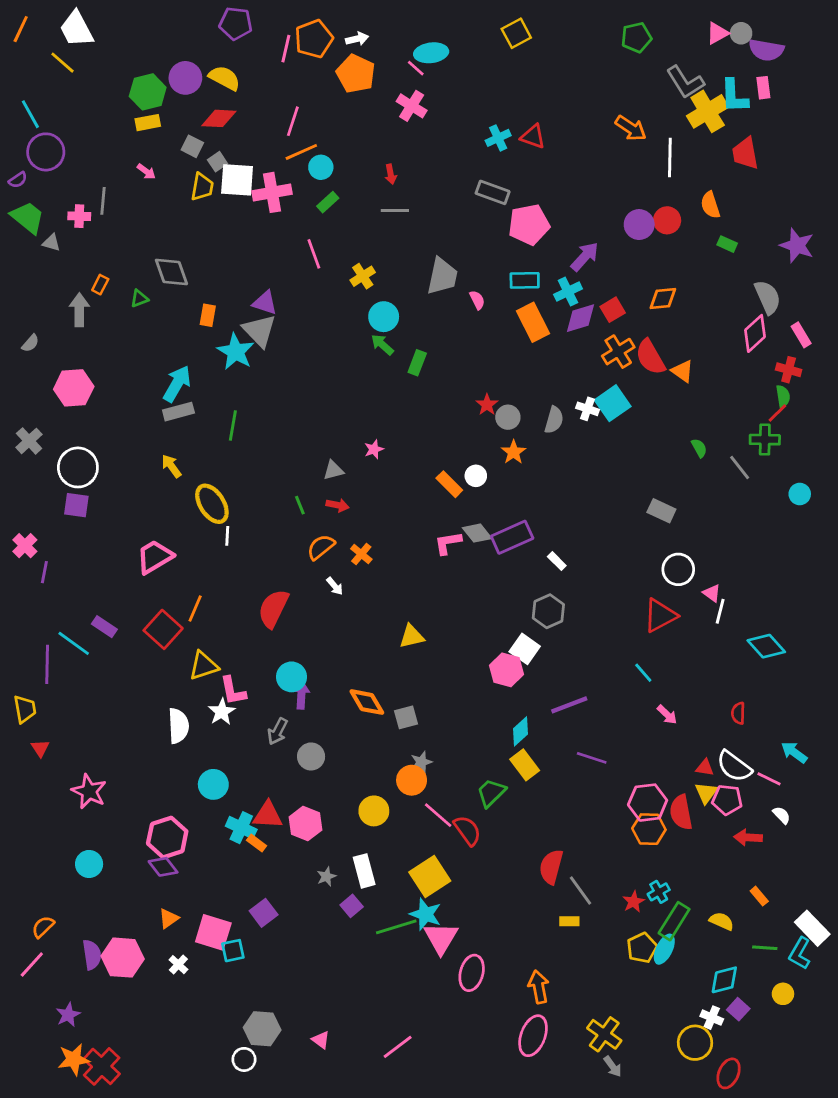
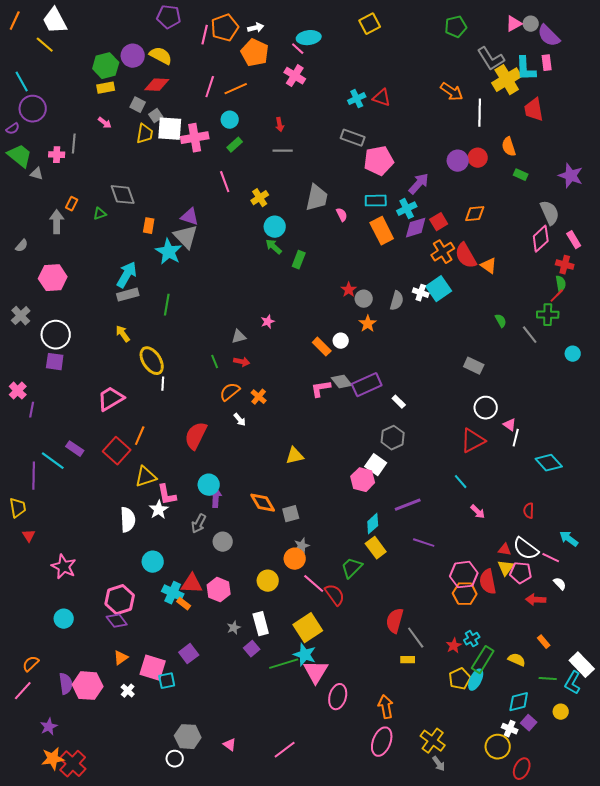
purple semicircle: (766, 50) -> (549, 36), turned 35
orange line: (301, 152) -> (236, 89), moved

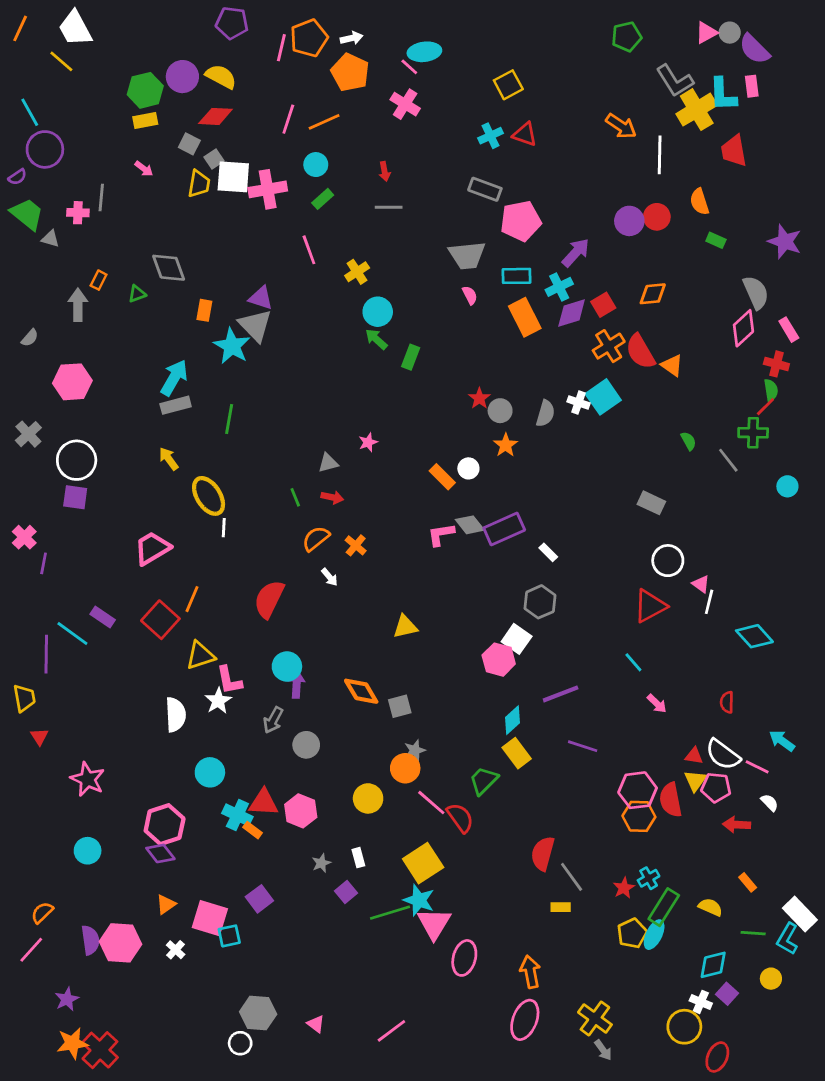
yellow square: (370, 24) -> (508, 85), moved
gray trapezoid: (317, 198) -> (467, 255), moved, turned 72
white rectangle: (261, 624) -> (358, 858), size x0.6

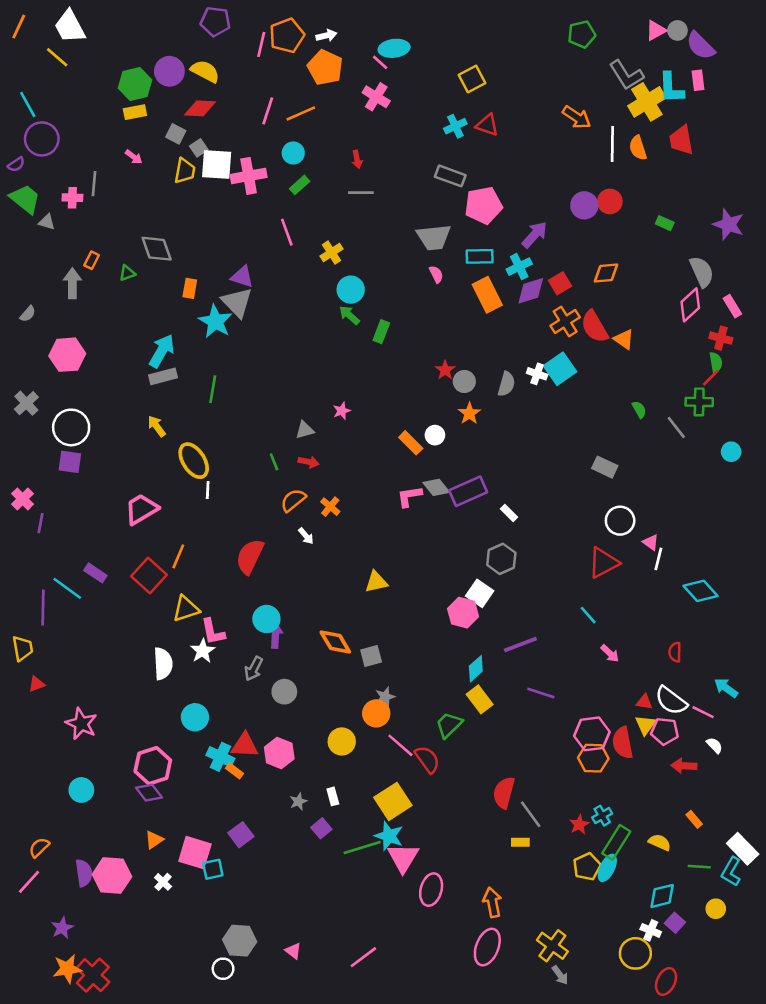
orange semicircle: (699, 202) -> (638, 148), moved
red triangle: (39, 737) -> (37, 684), turned 42

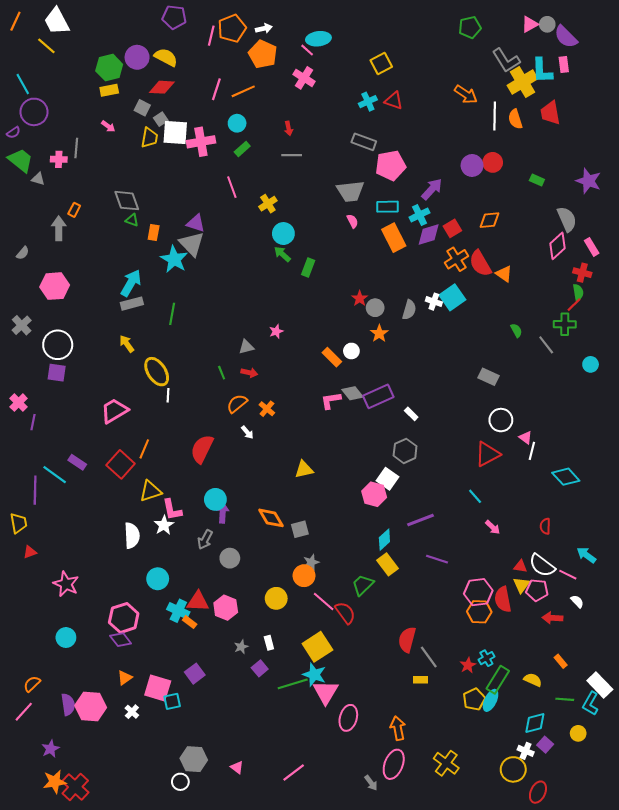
green triangle: (127, 273) -> (132, 220), moved, turned 40
gray arrow: (560, 975) -> (371, 783), moved

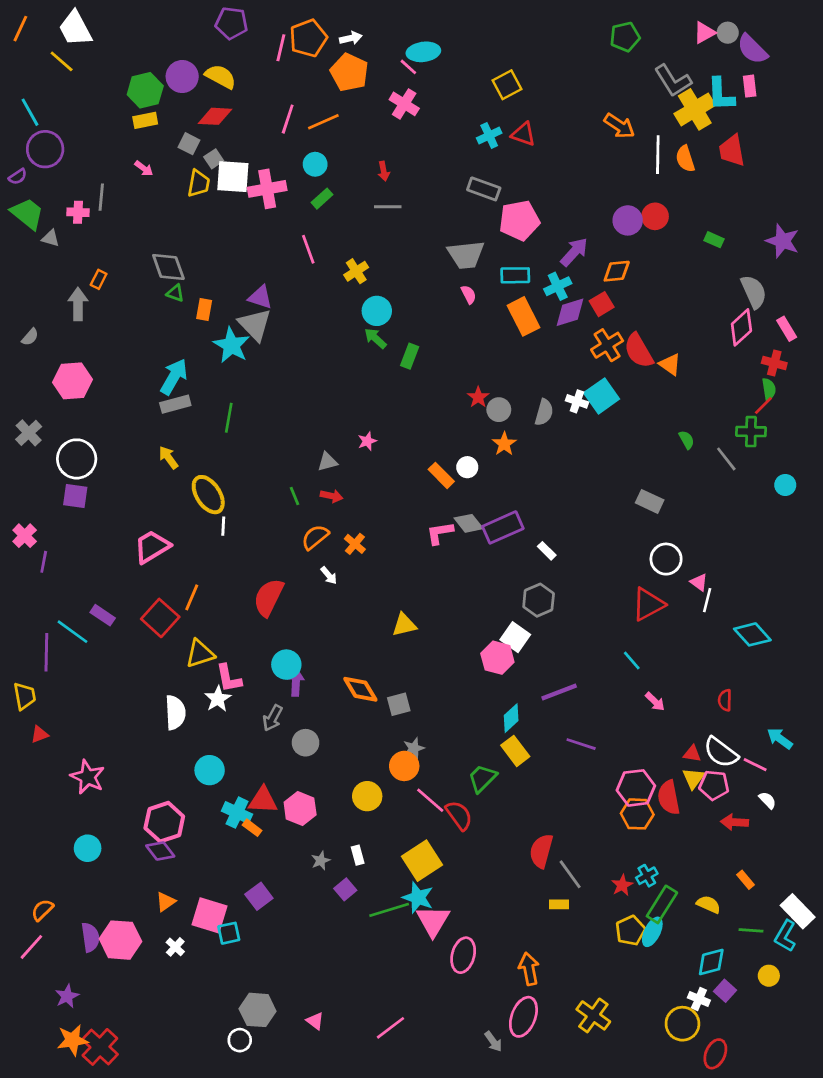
orange diamond: (490, 220) -> (617, 271), moved

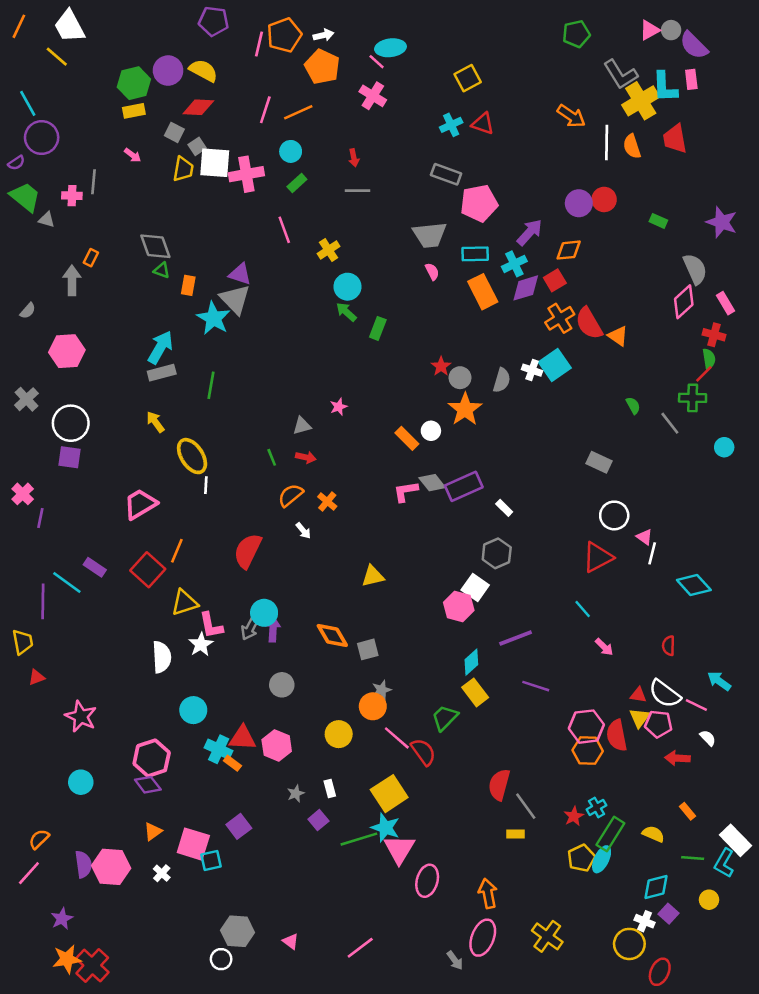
orange star: (504, 444) -> (465, 409), size x1.5
gray arrow: (273, 718) -> (250, 628), moved

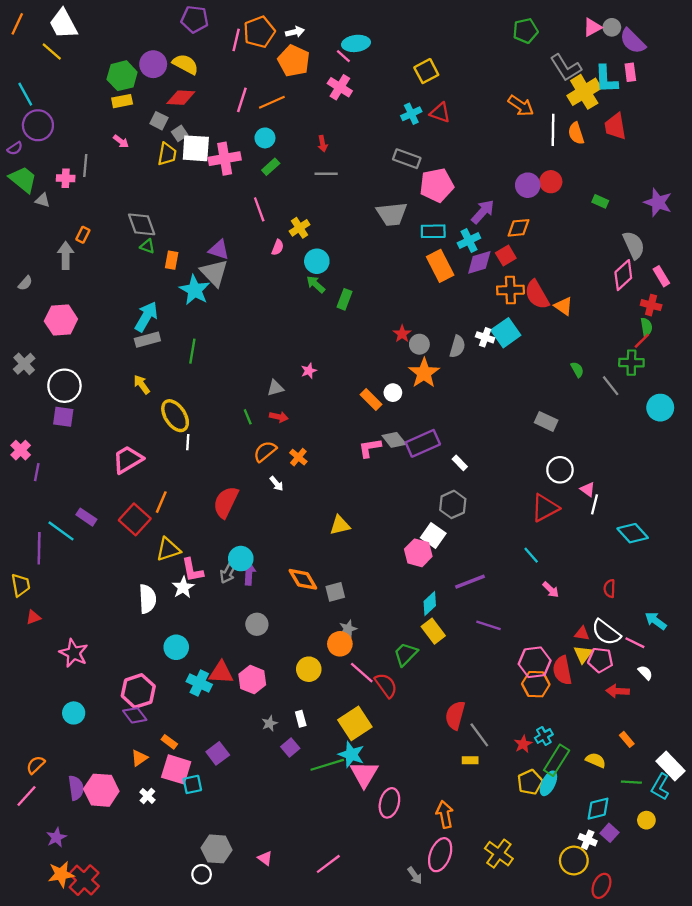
pink semicircle: (432, 272) -> (278, 247), moved, turned 49
orange cross: (560, 318) -> (510, 290), turned 30
cyan circle: (724, 447) -> (660, 408), size x1.5
orange rectangle: (232, 763) -> (169, 742), moved

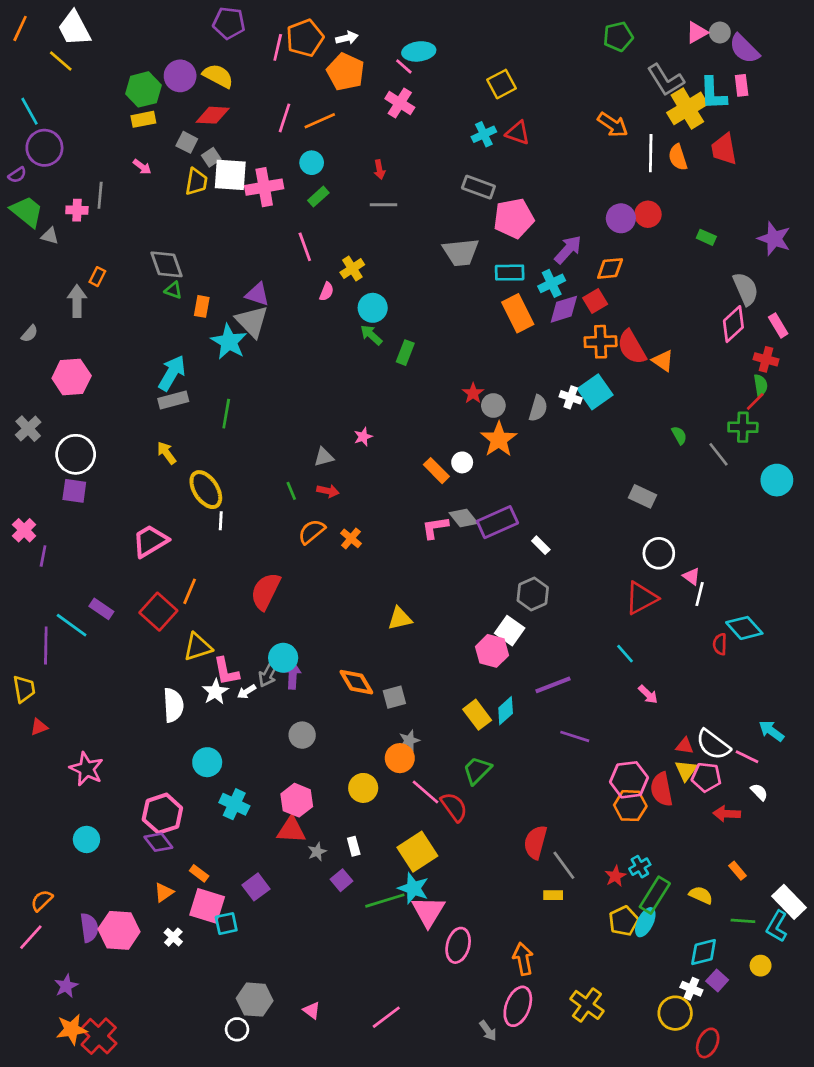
white arrow: (276, 484) -> (247, 692), moved, turned 98
red semicircle: (610, 589) -> (720, 644), moved
yellow rectangle: (433, 631) -> (477, 715), moved
red triangle: (221, 673) -> (291, 830), moved

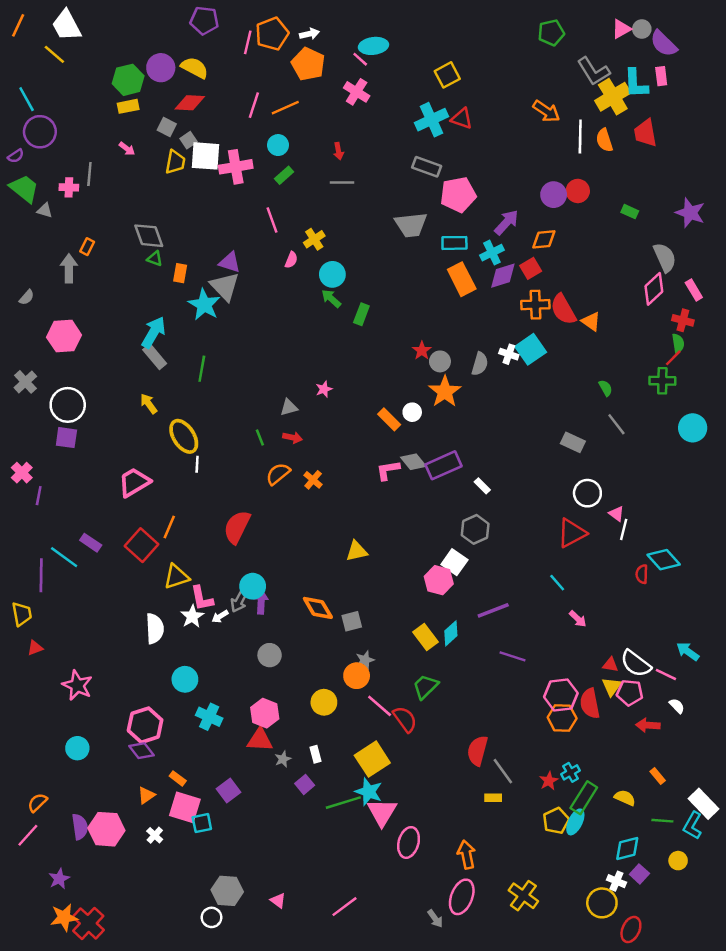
cyan cross: (484, 134) -> (432, 120), size x1.5
gray rectangle: (173, 400) -> (155, 357), turned 65
gray line: (719, 454) -> (616, 424), moved

